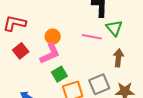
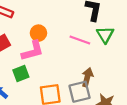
brown arrow: (118, 58) -> (87, 77), moved
green square: (59, 74) -> (21, 74), moved

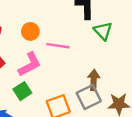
orange circle: (38, 33) -> (30, 31), moved
pink line: (80, 40) -> (58, 46), moved

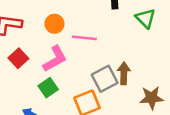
green triangle: (103, 31) -> (145, 18), moved
gray square: (89, 97) -> (105, 79), moved

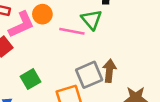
green triangle: (145, 18) -> (91, 20), moved
pink L-shape: (55, 59) -> (21, 25), moved

